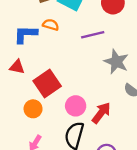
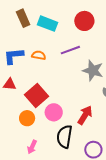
orange semicircle: (51, 25) -> (39, 55), moved
pink circle: (76, 106) -> (54, 112), moved

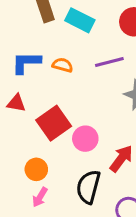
pink circle: (54, 112) -> (85, 139), moved
orange circle: (27, 118) -> (36, 169), moved

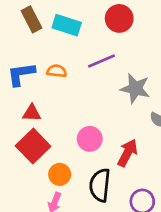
red triangle: (16, 103) -> (32, 113), moved
red square: (54, 123) -> (33, 146), moved
orange circle: (36, 169) -> (60, 174), moved

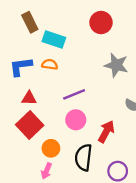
cyan rectangle: (67, 25) -> (54, 39), moved
purple line: (102, 61) -> (74, 94), moved
gray star: (135, 88) -> (116, 65), moved

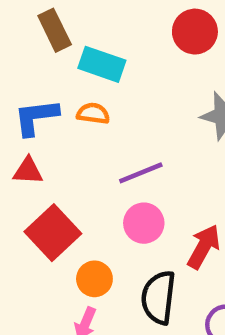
red triangle: (29, 98) -> (28, 171), moved

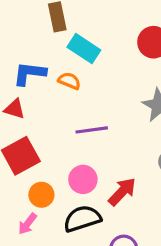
pink circle: (144, 223) -> (83, 179), moved
black semicircle: (158, 297) -> (82, 219), turned 51

